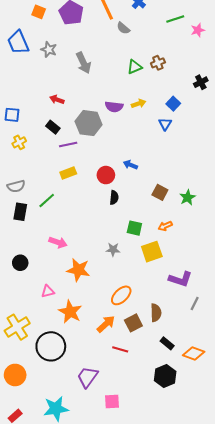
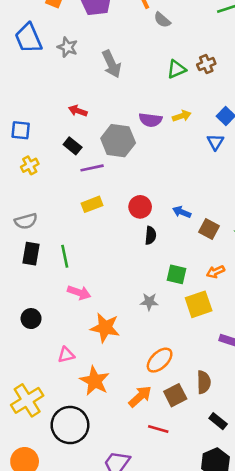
blue arrow: (130, 165) -> (182, 212), moved
green line: (47, 201) -> (65, 256), moved, turned -60

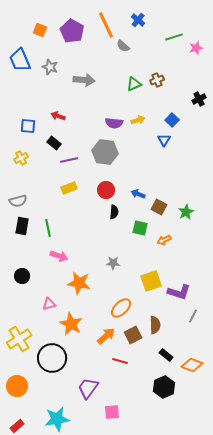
gray arrow: (112, 64) -> (84, 80), turned -60
blue square: (21, 130) -> (28, 126), moved
gray hexagon: (118, 141) -> (105, 152), moved
green square: (176, 274) -> (140, 228), moved
yellow square: (199, 304) -> (151, 281), moved

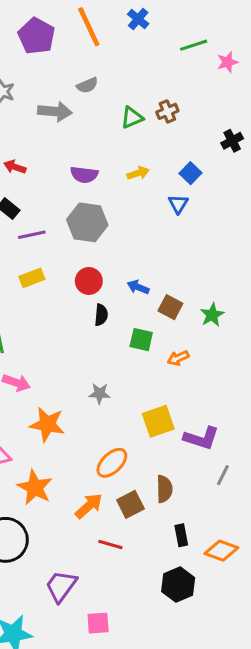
gray semicircle: (123, 46) -> (87, 85), moved, turned -64
purple semicircle: (114, 123) -> (84, 175), moved
black rectangle: (166, 355) -> (181, 535), turned 40

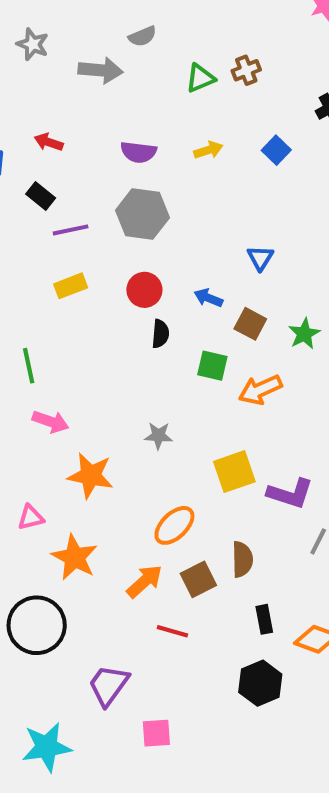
blue triangle: (178, 204) -> (260, 258), moved
orange arrow: (178, 358) -> (260, 390), size x1.5

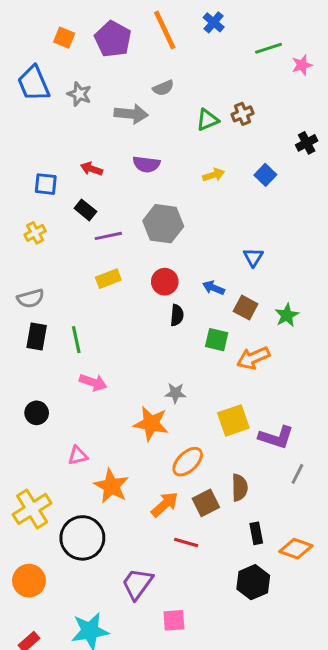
purple semicircle: (138, 152) -> (146, 164), moved
orange star: (91, 476) -> (151, 424), moved

